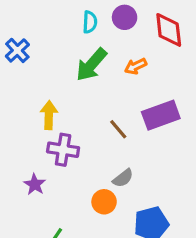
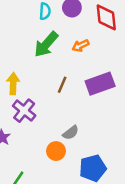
brown line: (118, 129) -> (62, 85), moved, turned 63
purple cross: (63, 150) -> (24, 111), turned 30

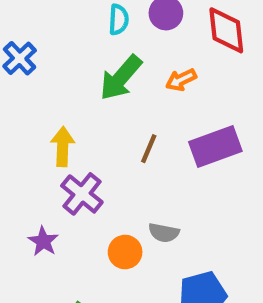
gray semicircle: (71, 133) -> (164, 233), turned 49
orange circle: (56, 151) -> (125, 252), moved

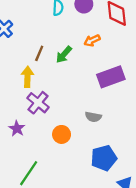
green arrow: (121, 78) -> (64, 55), moved, size x0.7
brown line: (149, 149) -> (39, 53), moved
gray semicircle: (164, 233) -> (93, 117), moved

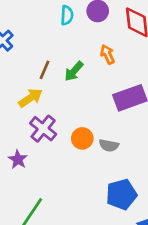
orange arrow: (92, 40) -> (107, 54), turned 91
yellow arrow: (27, 77) -> (30, 98), turned 54
orange circle: (62, 134) -> (82, 138), moved

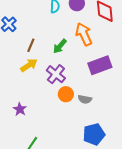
orange arrow: (107, 54) -> (84, 34), size x1.6
brown line: (44, 70) -> (31, 45), moved
purple cross: (43, 129) -> (56, 74), moved

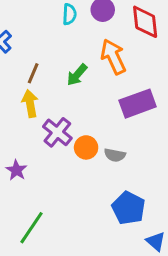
yellow arrow: (29, 65) -> (30, 104), turned -66
purple cross: (56, 74) -> (57, 132), moved
blue pentagon: (94, 134) -> (128, 208), turned -30

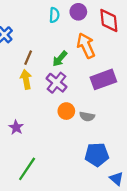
purple cross: (57, 132) -> (56, 83), moved
blue pentagon: (128, 208) -> (97, 155), turned -30

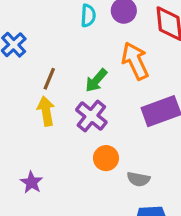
gray semicircle: (87, 116) -> (138, 179), moved

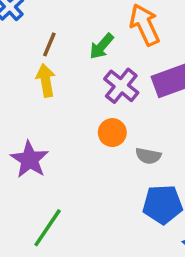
purple cross: (91, 116) -> (121, 86), moved
purple star: (31, 182) -> (30, 160), size x1.5

